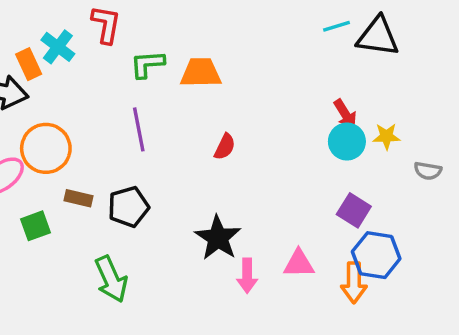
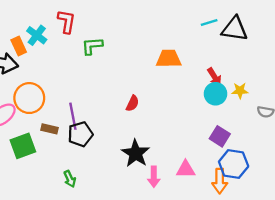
orange trapezoid: (201, 73) -> (169, 59), moved
purple line: (139, 129) -> (73, 116), moved
red semicircle: (225, 147) -> (132, 103), moved
green square: (35, 226) -> (23, 146), size x1.4
green arrow: (111, 279) -> (70, 179), size x0.6

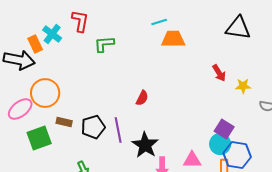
cyan line: (209, 22) -> (159, 22), moved
orange trapezoid: (169, 59) -> (173, 39), moved
cyan circle: (215, 94) -> (220, 144), moved
purple line: (73, 116) -> (118, 130), moved

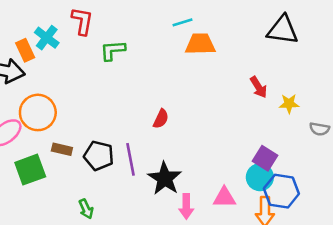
black pentagon: (93, 127) -> (99, 156), turned 30

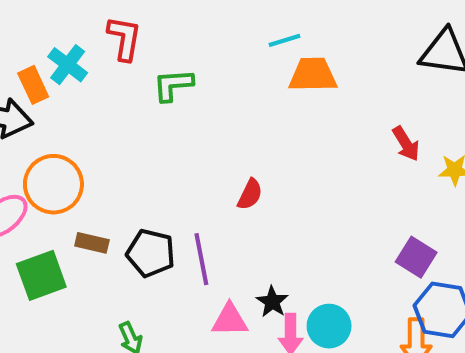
cyan circle: (260, 177) -> (329, 326), moved
black star: (165, 178) -> (272, 302), moved, size x0.6
pink triangle: (224, 197) -> (230, 320), moved

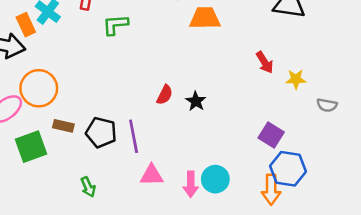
black star: (272, 302) -> (196, 101), moved

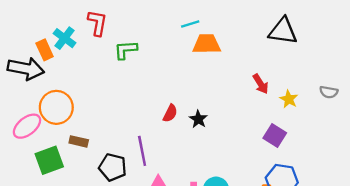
yellow star: (296, 79) -> (289, 99), turned 30
gray semicircle: (327, 105) -> (329, 92), moved
black pentagon: (101, 132) -> (113, 167), moved
purple square: (271, 135) -> (275, 136), moved

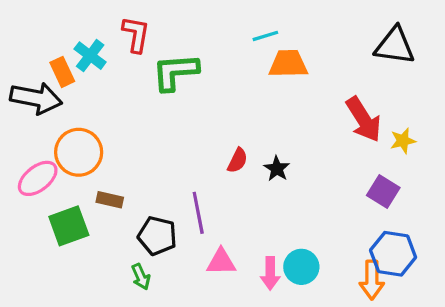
green L-shape: (126, 50) -> (175, 72), size x1.4
red arrow: (261, 84) -> (364, 119), size x1.6
yellow star: (289, 99) -> (403, 141), turned 30

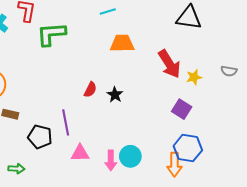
orange trapezoid: (288, 64) -> (122, 43), moved
green arrow: (141, 277) -> (16, 169), moved, turned -63

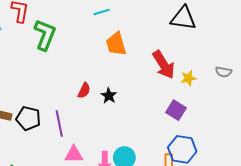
green L-shape: (51, 34) -> (45, 35), turned 116
orange trapezoid: (122, 43) -> (116, 44), turned -105
black pentagon: (40, 137) -> (28, 118), moved

